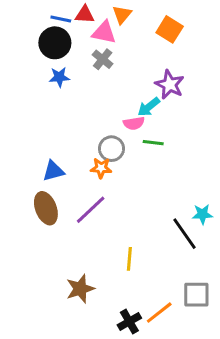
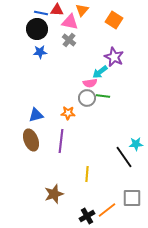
gray circle: (111, 149) -> (87, 98), moved
purple line: (91, 210) -> (61, 141), turned -40

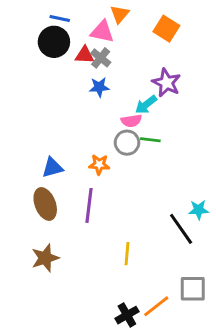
red triangle: (57, 10) -> (85, 55), moved
blue star: (40, 52) -> (99, 87), moved
brown star: (54, 194) -> (45, 258), moved

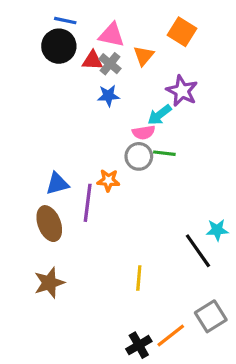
orange triangle: (120, 14) -> (144, 56), moved
purple line: (89, 205) -> (88, 203), moved
gray square: (193, 289) -> (211, 316), turned -32

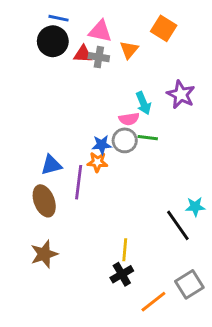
gray cross: (110, 64) -> (99, 57), turned -30
purple star: (182, 91) -> (181, 94), moved
blue star: (108, 96) -> (102, 145), moved
cyan arrow: (160, 115) -> (143, 103), turned -75
black cross: (139, 345) -> (122, 274), moved

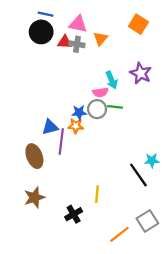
orange square: (164, 28) -> (138, 24), moved
blue triangle: (51, 165) -> (50, 127), moved
black cross: (122, 274) -> (74, 214), moved

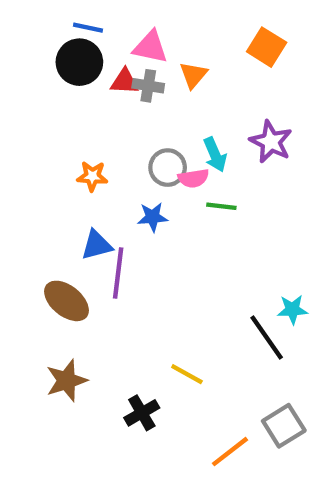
gray circle: (97, 109) -> (168, 168), moved
orange star: (76, 126) -> (92, 176), moved
brown ellipse: (34, 156) -> (66, 301), turned -30
yellow line: (97, 194) -> (187, 374), turned -66

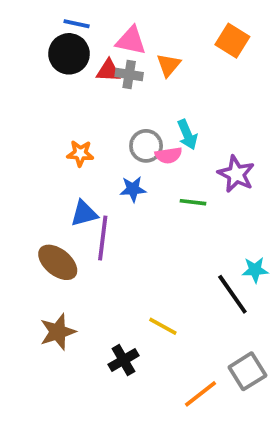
purple star: (271, 142) -> (236, 174), moved
green line: (221, 206) -> (193, 202), moved

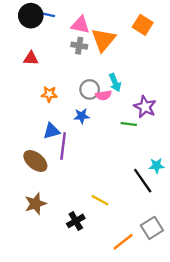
black circle: (69, 54) -> (31, 16), moved
orange triangle: (169, 65) -> (103, 40), size x1.6
red triangle: (108, 71) -> (31, 58), moved
green line: (193, 202) -> (129, 124), moved

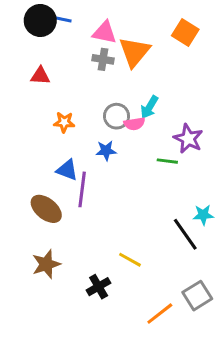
cyan arrow: (115, 83) -> (149, 107), turned 54
blue triangle: (52, 131) -> (67, 170), turned 36

